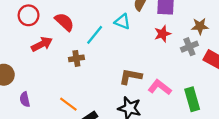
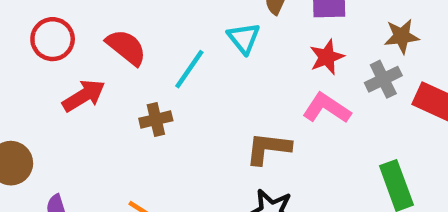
cyan triangle: (122, 22) -> (244, 38), turned 35
pink L-shape: (160, 87) -> (327, 108), moved

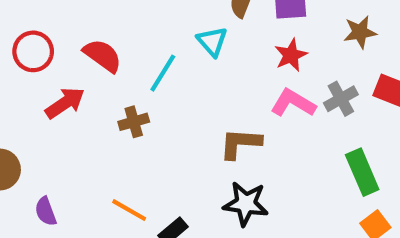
gray cross: (383, 79) -> (341, 99), moved

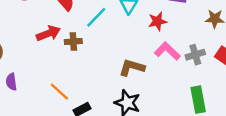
red star: (291, 55) -> (158, 21), moved
red arrow: (65, 103) -> (48, 33), moved

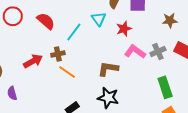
red arrow: (48, 33) -> (33, 61), moved
orange line: (59, 92) -> (67, 72), moved

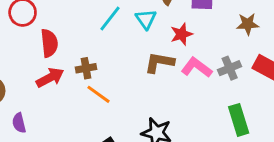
red semicircle: (46, 21) -> (49, 43), moved, turned 42
cyan line: (74, 32) -> (110, 18), moved
brown L-shape: (108, 69) -> (159, 62), moved

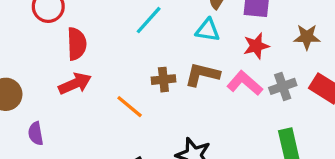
cyan triangle: (146, 19) -> (208, 30), moved, turned -50
red star: (181, 34) -> (256, 46), moved
brown cross: (86, 68) -> (163, 80), moved

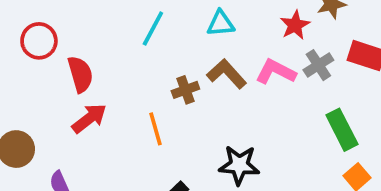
red star: (256, 46) -> (295, 25), moved
brown L-shape: (202, 75) -> (227, 74), turned 48
orange line: (130, 107) -> (156, 129), turned 48

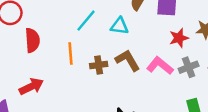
cyan triangle: (221, 24) -> (119, 26), moved
red arrow: (89, 118) -> (31, 86), moved
orange line: (156, 129) -> (71, 54), moved

